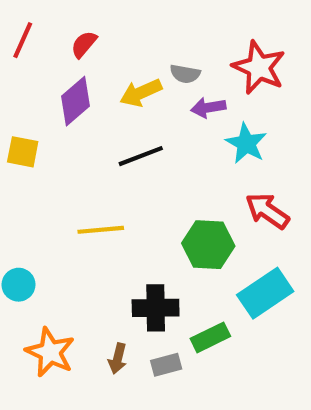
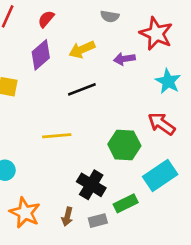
gray semicircle: (185, 74) -> (110, 16), moved
cyan star: (246, 143) -> (168, 81), moved
black cross: (156, 308) -> (91, 185), turned 32

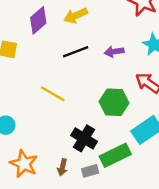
purple arrow: (124, 59) -> (114, 52), moved
yellow line: (57, 136) -> (53, 94), turned 35
green rectangle: (126, 203) -> (115, 155), size x1.4

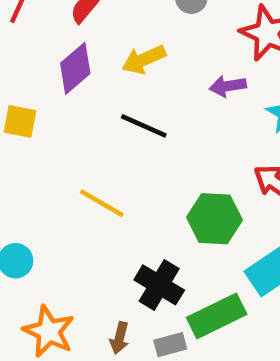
black line: (76, 52) -> (144, 126), turned 45
purple arrow: (114, 52) -> (228, 86), moved

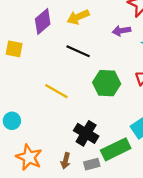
green hexagon: (214, 219) -> (107, 83), moved

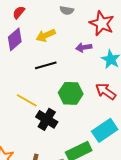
black line: (78, 51) -> (46, 65), turned -40
black cross: (86, 133) -> (47, 119), moved

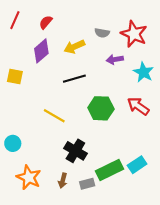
gray semicircle: (67, 10) -> (102, 33), moved
black cross: (47, 119) -> (75, 151), moved
cyan rectangle: (105, 130) -> (137, 165), moved, size x0.7

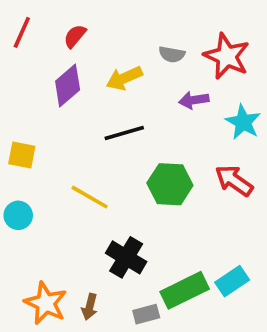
yellow square: (15, 76) -> (22, 155), moved
cyan circle: (13, 143) -> (18, 215), moved
brown arrow: (63, 181) -> (90, 307), moved

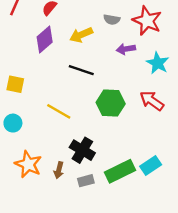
black line: (124, 133) -> (81, 70), turned 35
orange star: (46, 303) -> (28, 164), moved
brown arrow: (90, 307) -> (59, 170), moved
gray rectangle: (146, 314) -> (86, 181), moved

